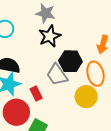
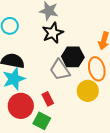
red rectangle: (36, 93) -> (48, 99), moved

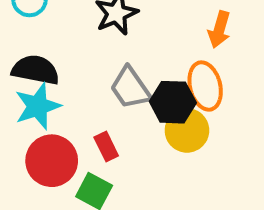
black hexagon: (73, 57) -> (173, 102), moved

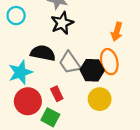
black semicircle: (36, 70) -> (43, 53), moved
yellow circle: (187, 130) -> (100, 99), moved

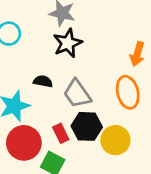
black semicircle: (43, 53) -> (43, 81), size x0.6
black hexagon: (92, 70) -> (87, 126), moved

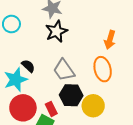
black semicircle: (43, 81) -> (28, 66), moved, turned 32
red rectangle: (61, 133) -> (51, 109), moved

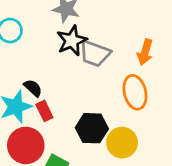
gray trapezoid: (64, 70) -> (95, 54), moved, turned -35
red rectangle: (51, 109) -> (44, 111), moved

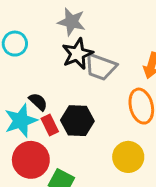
black hexagon: (92, 128) -> (77, 121), moved

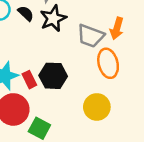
gray trapezoid: (101, 67) -> (91, 36), moved
black semicircle: (38, 102) -> (26, 13), moved

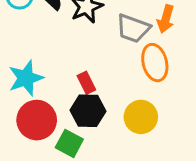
black hexagon: (53, 76) -> (88, 111), moved
red rectangle: (29, 80) -> (86, 83), moved

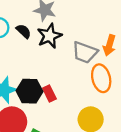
black hexagon: (88, 111) -> (29, 91), moved

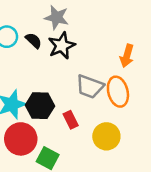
gray trapezoid: (85, 52) -> (90, 87), moved
red rectangle: (49, 94) -> (71, 120), moved

